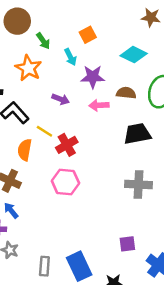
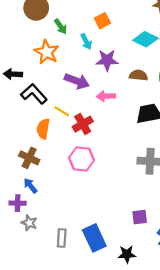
purple arrow: (61, 99) -> (77, 81), size x1.5
pink arrow: (99, 105) -> (106, 96), moved

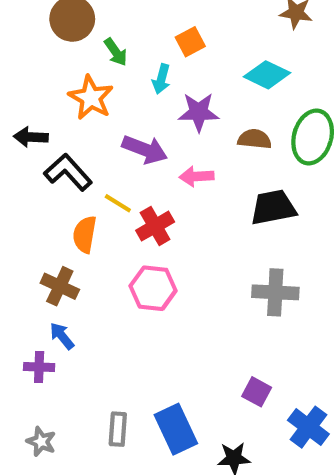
cyan arrow: (86, 42) -> (161, 79), turned 42
purple square: (140, 217) -> (257, 392), turned 35
gray star: (29, 223) -> (41, 442), moved

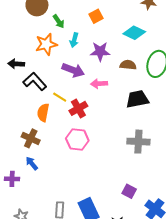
cyan arrow: (161, 79) -> (74, 40), moved
orange star: (91, 98) -> (46, 44), turned 30
purple cross: (39, 367) -> (12, 179), moved

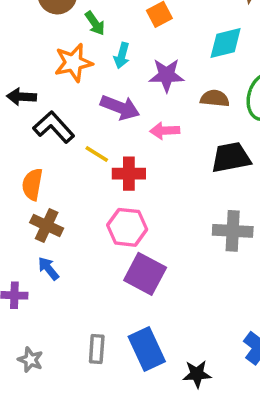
cyan diamond: (134, 33) -> (226, 43), turned -40
red cross: (78, 108) -> (129, 174), turned 30
orange semicircle: (43, 113) -> (32, 184), moved
purple square: (129, 191) -> (145, 274), moved, size x1.6

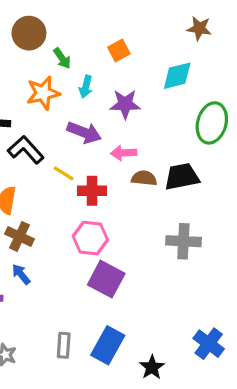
brown semicircle: (215, 98) -> (144, 178), moved
blue rectangle: (147, 349) -> (108, 345), turned 54
black star: (197, 374) -> (152, 367), turned -30

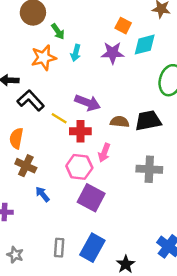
orange square: (119, 50) -> (123, 26), moved, turned -35
purple star: (125, 104) -> (113, 53), moved
purple arrow: (84, 132) -> (88, 103), moved
pink arrow: (124, 153) -> (104, 153), moved, turned -66
blue arrow: (21, 274) -> (42, 194), moved

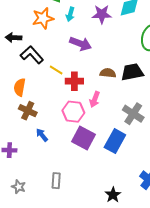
purple arrow: (88, 103) -> (80, 44), moved
gray cross: (149, 169) -> (133, 114), turned 30
blue rectangle: (92, 248) -> (115, 141), moved

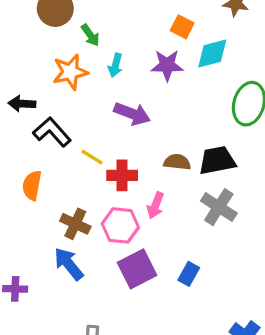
brown cross: (28, 111) -> (75, 224), moved
gray cross: (133, 114) -> (219, 207), moved
blue arrow: (42, 135) -> (69, 264), size x1.5
purple square: (84, 138) -> (137, 269), turned 35
blue rectangle: (115, 141) -> (189, 274), size x0.6

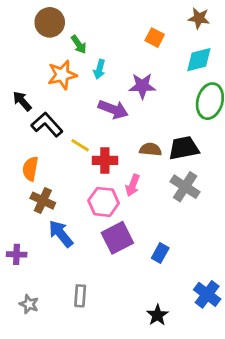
cyan diamond: (212, 54) -> (199, 60), moved
purple star: (167, 65) -> (142, 86), moved
black arrow: (22, 104) -> (22, 101), turned 45
brown cross: (75, 224) -> (43, 201), moved
blue rectangle: (189, 274) -> (160, 253), moved

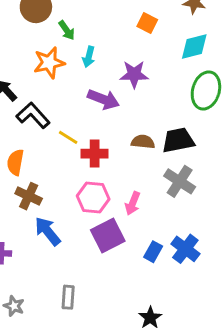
pink arrow: (133, 185) -> (133, 203), moved
blue cross: (207, 294) -> (185, 249), moved

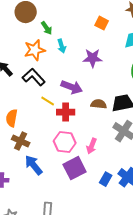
cyan arrow: (89, 57) -> (62, 46), turned -32
purple arrow: (103, 99) -> (72, 87), moved
black L-shape: (33, 115) -> (34, 77), moved

